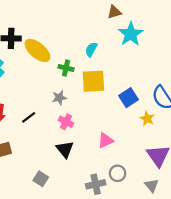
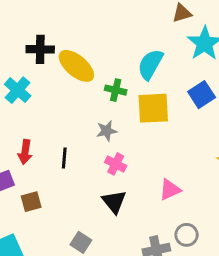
cyan semicircle: (91, 49) -> (150, 64), size x1.5
blue square: (129, 98) -> (202, 95), moved
black line: (29, 117) -> (64, 158), turned -48

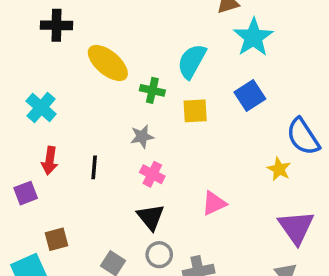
black cross: (40, 49) -> (56, 25), moved
cyan cross: (18, 90) -> (41, 107), moved
yellow square: (153, 108) -> (195, 111), size x0.7
brown square: (31, 202) -> (56, 239), moved
gray circle: (187, 235) -> (159, 255), moved

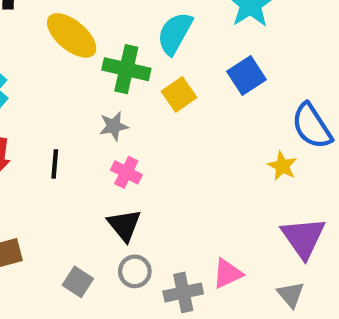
green cross: (152, 90) -> (126, 69), size x1.5
yellow square: (195, 111) -> (179, 94), turned -32
pink triangle: (214, 203) -> (227, 274), moved

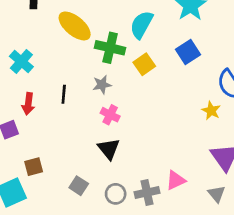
black line: (55, 164) -> (64, 94), moved
gray circle: (135, 271) -> (116, 194), moved

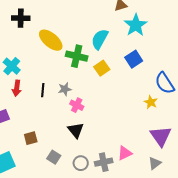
gray star: (102, 85) -> (65, 89), moved
red arrow: (28, 104) -> (17, 88), moved
brown square: (34, 167) -> (31, 138), moved
gray triangle: (217, 194) -> (155, 163), turned 32

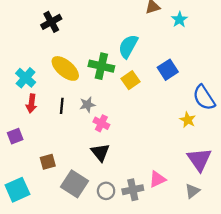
black cross: (21, 18) -> (51, 22), moved, turned -30
cyan star: (136, 25) -> (179, 20), moved, size x0.6
yellow ellipse: (51, 40) -> (65, 68), moved
gray square: (54, 157) -> (75, 184), size x1.6

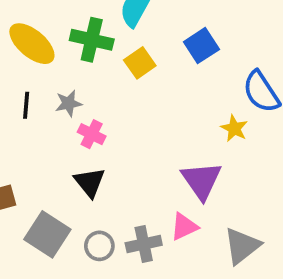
purple triangle: (199, 159) -> (201, 180), moved
gray triangle: (192, 191) -> (242, 246), size x1.5

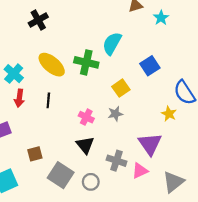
yellow square: (140, 63) -> (121, 88), moved
gray star: (69, 103) -> (115, 114), moved
gray cross: (144, 244) -> (116, 161), moved, turned 30

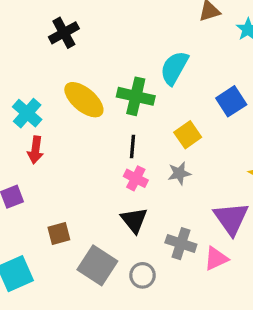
black line: (48, 100) -> (132, 147), moved

